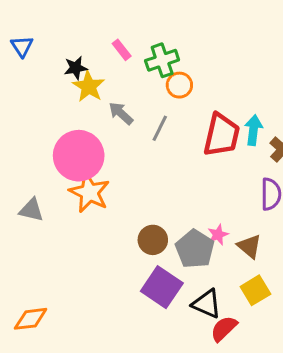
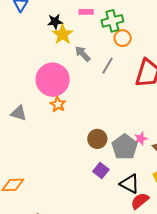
pink rectangle: (122, 50) -> (86, 12), turned -56
orange star: (89, 192) -> (58, 104), size x0.6
purple square: (162, 287) -> (101, 170), size x0.6

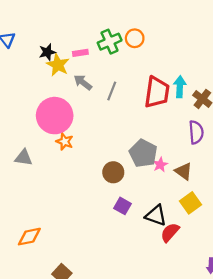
pink rectangle: (86, 12) -> (80, 53), moved
orange circle: (123, 38) -> (135, 38), moved
gray pentagon: (125, 147) -> (143, 153), moved

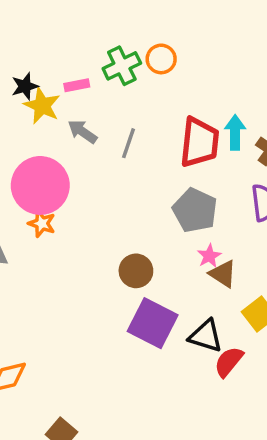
orange star: (65, 142) -> (42, 223), moved
gray pentagon: (143, 153) -> (195, 210), moved
brown triangle: (184, 171) -> (223, 274), moved
purple square: (123, 206) -> (153, 323), size x1.8

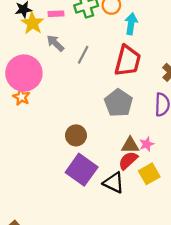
cyan arrow: (235, 132) -> (131, 24), moved
pink star: (209, 256) -> (147, 144), moved
brown triangle: (223, 274) -> (130, 145), turned -42
red semicircle: (229, 362) -> (128, 160), moved

